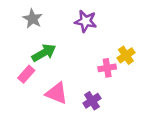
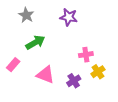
yellow cross: (126, 55) -> (98, 72), moved
pink rectangle: (26, 74) -> (13, 65), moved

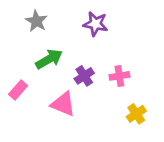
yellow cross: (98, 72) -> (136, 114), moved
purple cross: (74, 81) -> (84, 76), moved

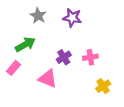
gray star: (36, 21) -> (38, 16), moved
green arrow: (49, 59) -> (25, 44), moved

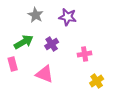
purple cross: (64, 57) -> (52, 44), moved
pink rectangle: (14, 68) -> (13, 64), turned -56

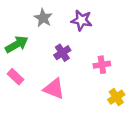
green arrow: (24, 42) -> (17, 44), moved
pink rectangle: (13, 64) -> (16, 77), turned -32

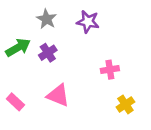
purple cross: (62, 53) -> (48, 53), moved
pink rectangle: (16, 77) -> (15, 102), moved

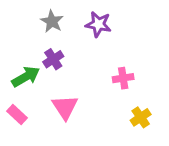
green arrow: (18, 48) -> (26, 77), moved
pink triangle: (58, 95) -> (65, 107), turned 35

